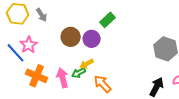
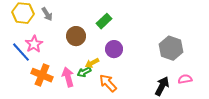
green rectangle: (108, 20) -> (104, 21), moved
purple circle: (92, 39) -> (114, 49), moved

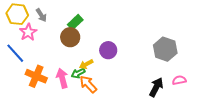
green rectangle: (104, 21) -> (75, 22), moved
pink star: (34, 44) -> (28, 32), moved
orange arrow: (108, 83) -> (88, 84), moved

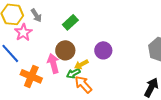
brown circle: (70, 37) -> (65, 50), moved
pink arrow: (62, 78) -> (53, 63), moved

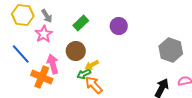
pink star: (23, 32) -> (44, 34), moved
purple circle: (103, 50) -> (119, 26), moved
pink arrow: (53, 63) -> (53, 64), moved

